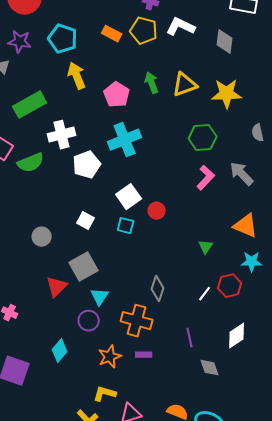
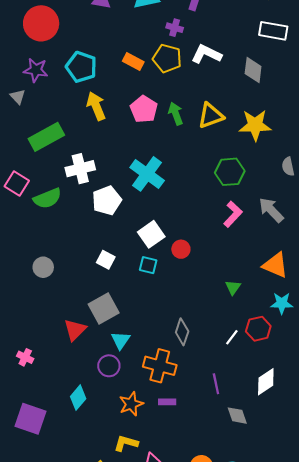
pink pentagon: (117, 95) -> (144, 109), moved
cyan cross: (125, 140) -> (147, 174), turned -32
gray circle: (42, 237) -> (43, 267), moved

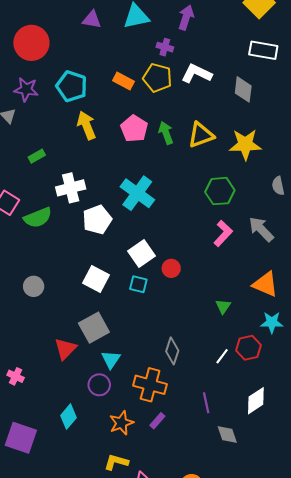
green rectangle: (46, 137) -> (37, 156), size x0.5
white square: (106, 260) -> (96, 279), size x1.4
purple rectangle: (167, 402) -> (157, 421), turned -49

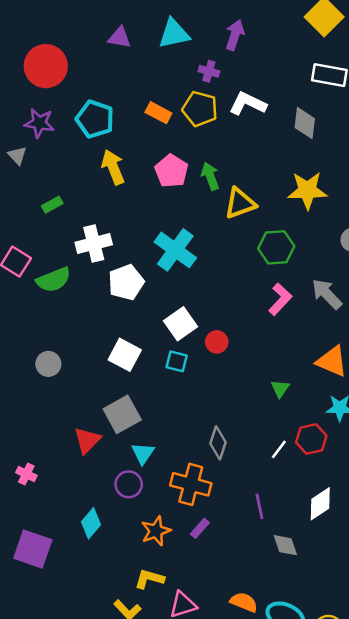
yellow triangle: (201, 135) -> (240, 203), moved

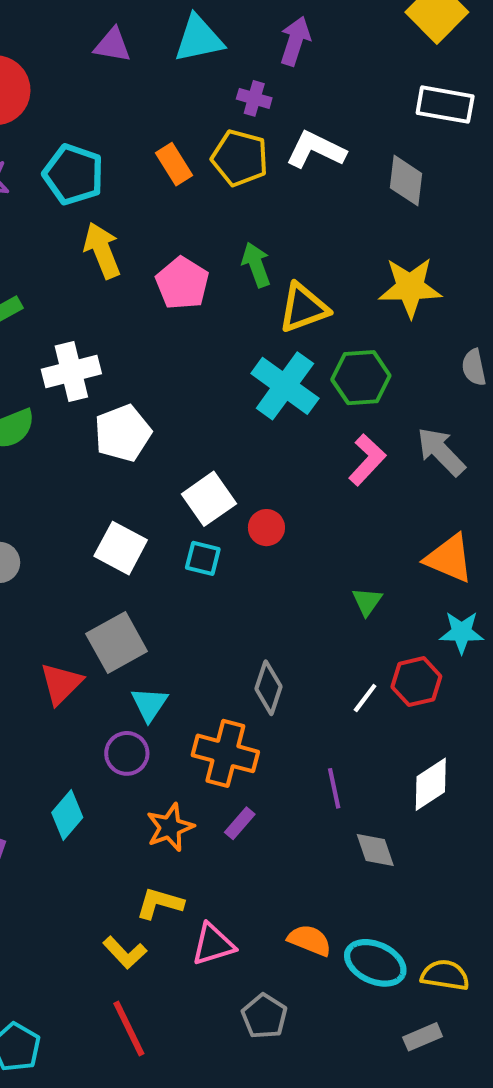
orange rectangle: (158, 113) -> (174, 164), turned 30
pink pentagon: (171, 171) -> (182, 283), moved
cyan cross: (175, 250) -> (285, 386), moved

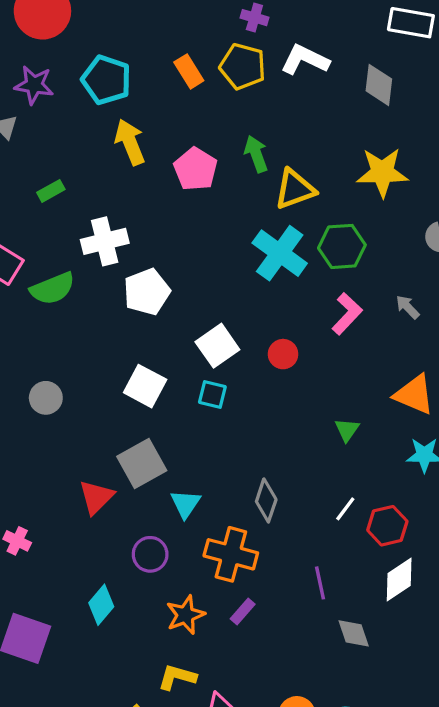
gray arrow: (441, 452) -> (408, 307), size x0.6
red circle: (266, 528) -> (283, 354), moved
red hexagon: (416, 682) -> (387, 526), moved
cyan triangle: (149, 704) -> (185, 504), moved

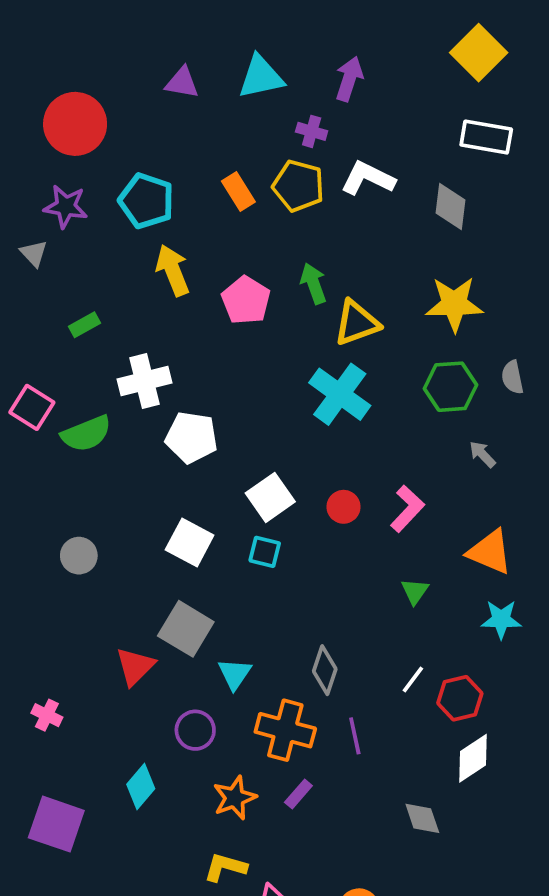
green hexagon: (342, 246) -> (450, 387), moved
white pentagon: (147, 292) -> (191, 437), turned 30
pink L-shape: (347, 314) -> (407, 509), moved
gray square: (142, 463) -> (186, 629), turned -30
purple line: (320, 583) -> (355, 736), moved

